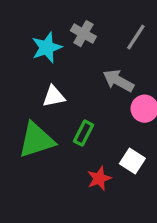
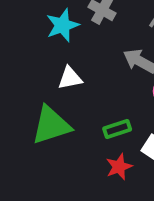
green rectangle: (83, 133) -> (117, 129), moved, turned 45

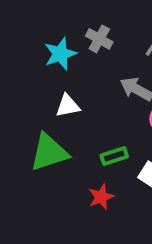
red star: (119, 167) -> (101, 197), moved

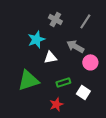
cyan star: (60, 54) -> (36, 39), moved
white triangle: (68, 106) -> (50, 57), moved

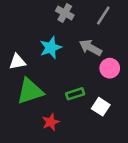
cyan star: (36, 39) -> (51, 48), moved
white triangle: (50, 57) -> (17, 62), moved
red star: (56, 104) -> (51, 122), moved

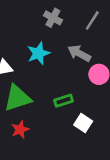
white square: (101, 107) -> (83, 123), moved
red star: (51, 122) -> (20, 130), moved

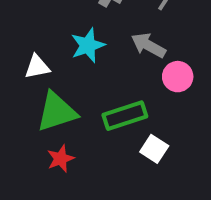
green rectangle: (63, 101) -> (125, 116), size x1.5

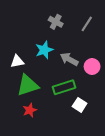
gray arrow: (148, 45) -> (69, 59), moved

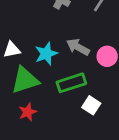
cyan star: (44, 50) -> (46, 54), moved

